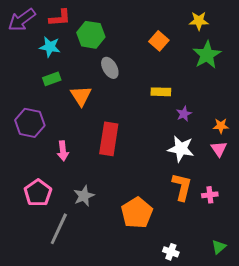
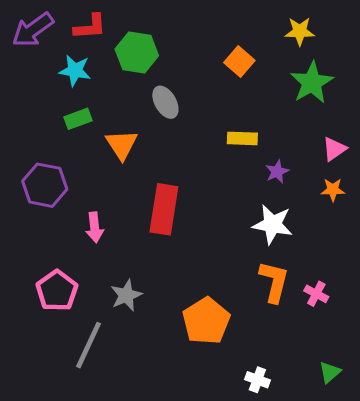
pink triangle: (219, 149) -> (334, 149), moved, turned 30
pink cross: (210, 195) -> (316, 294), turned 35

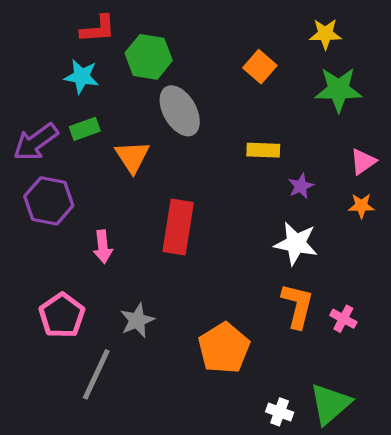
purple arrow: (33, 30) -> (36, 142), moved
green star: (312, 83) -> (338, 90), turned 30
gray ellipse: (165, 102) -> (180, 111), size x1.4
green triangle: (330, 372) -> (330, 404), moved, size x1.8

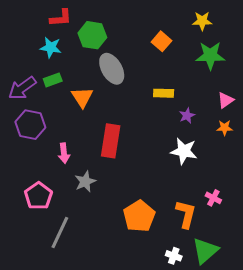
orange L-shape: (298, 306) -> (186, 214), moved
gray star: (137, 320) -> (85, 182), moved

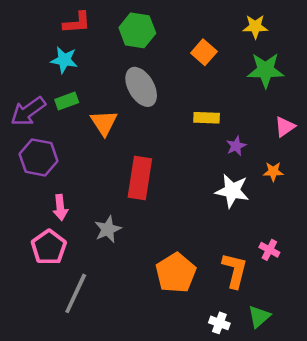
green hexagon: (92, 35) -> (137, 30), moved
orange star: (225, 128) -> (273, 172), moved
pink arrow: (64, 153) -> (60, 207), moved
green triangle: (205, 251) -> (259, 317), size x0.7

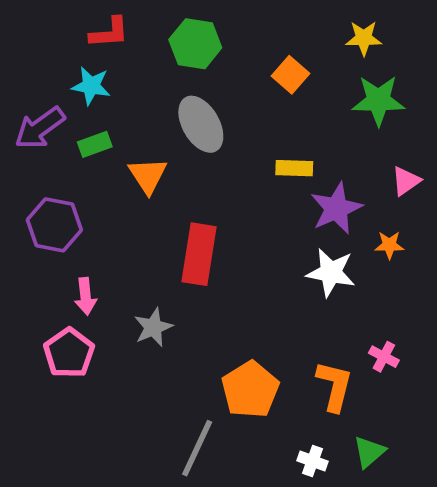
purple arrow: (28, 111) -> (40, 128), moved
purple star: (236, 146) -> (336, 208), size x1.8
gray line: (76, 293) -> (197, 448), moved

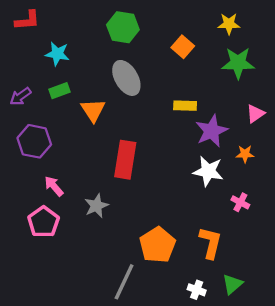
red L-shape: (109, 33) -> (27, 20), moved
purple arrow: (40, 128) -> (20, 96), moved, size x0.7
pink arrow: (86, 296) -> (54, 186), turned 145
pink cross: (384, 357) -> (240, 202), moved

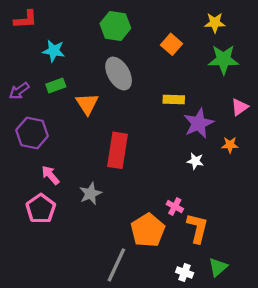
white star: (208, 171) -> (195, 161), size x0.6
pink cross: (240, 202) -> (175, 207), moved

